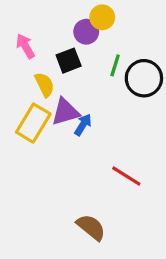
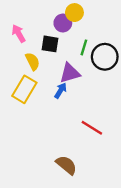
black square: (69, 61) -> (50, 44), turned 30
purple triangle: (65, 112) -> (70, 73), moved

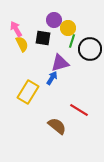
yellow circle: (74, 13) -> (68, 28), moved
yellow semicircle: (33, 61) -> (22, 44), moved
yellow rectangle: (24, 89) -> (28, 92), moved
brown semicircle: (66, 165) -> (57, 126), moved

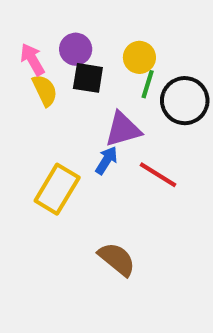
purple circle: (54, 20) -> (76, 49), moved
red line: (79, 110) -> (158, 175), moved

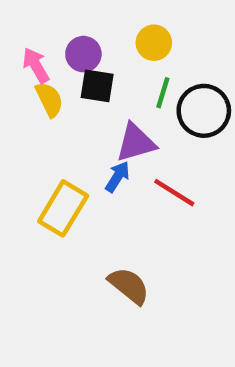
yellow circle: (139, 57) -> (154, 43), moved

